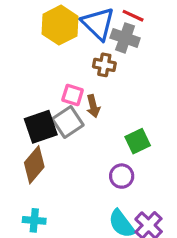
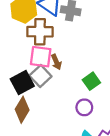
brown cross: (104, 65) -> (40, 32), moved, size x1.6
pink square: (73, 95) -> (41, 57), size x1.5

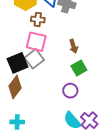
brown cross: (40, 32) -> (38, 19), size x0.6
brown arrow: (56, 62) -> (74, 46), moved

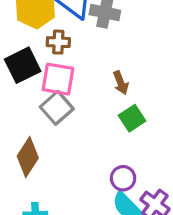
black square: (17, 63) -> (23, 65), moved
purple circle: (70, 91) -> (123, 178), moved

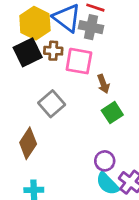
black square: (23, 65) -> (28, 52), moved
pink square: (58, 79) -> (79, 61), moved

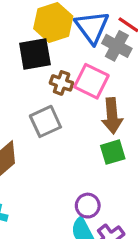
brown cross: (53, 51) -> (62, 83), moved
brown arrow: (103, 84) -> (112, 116), size x1.5

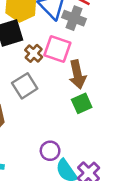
brown cross: (62, 83) -> (34, 53), turned 30
purple circle: (88, 206) -> (50, 151), moved

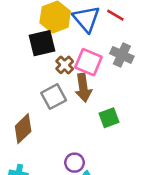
gray cross: (74, 18) -> (122, 55), moved
brown arrow: (77, 74) -> (83, 88), moved

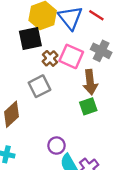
brown arrow: (83, 88) -> (90, 82), moved

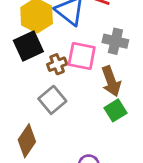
brown cross: (50, 58) -> (57, 64), turned 35

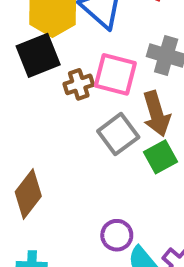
gray square: (52, 100) -> (118, 134), moved

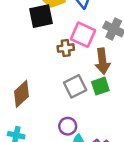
brown cross: (79, 84) -> (66, 48), moved
gray square: (118, 134) -> (75, 86), moved

